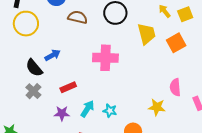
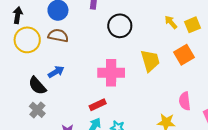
brown semicircle: (78, 17) -> (58, 36), moved
yellow trapezoid: (147, 34) -> (150, 61), moved
red rectangle: (68, 87) -> (98, 105), moved

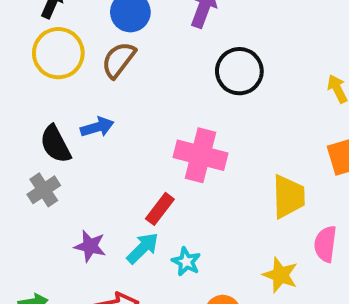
brown semicircle: (58, 36) -> (119, 60), turned -78
yellow trapezoid: (150, 61) -> (288, 197), moved
red rectangle: (98, 105) -> (160, 209), turned -42

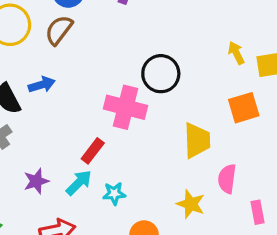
black circle: (239, 71) -> (161, 74), moved
purple star: (90, 246) -> (36, 181), turned -30
cyan star: (186, 262) -> (114, 193), turned -30

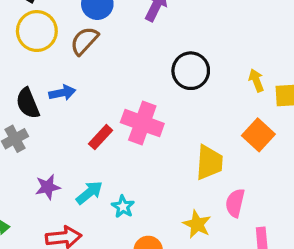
black circle: (161, 74) -> (191, 71), moved
orange square: (244, 108) -> (258, 135), turned -36
red rectangle: (93, 151) -> (101, 137), moved
cyan star: (114, 193) -> (123, 207), turned 30

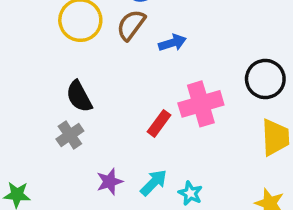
black circle: (191, 71) -> (265, 79), moved
blue arrow: (62, 93) -> (172, 43), moved
pink cross: (142, 123) -> (201, 104), turned -30

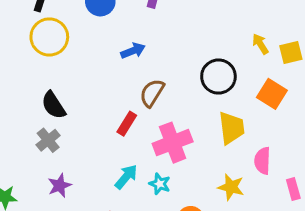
brown semicircle: (131, 25) -> (152, 93), moved
pink cross: (201, 104) -> (173, 143), moved
purple star: (110, 182) -> (60, 186), moved

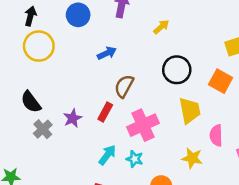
yellow arrow: (260, 44) -> (161, 27), moved, turned 84
black semicircle: (54, 105) -> (31, 102), moved
purple star: (60, 186) -> (73, 118), moved

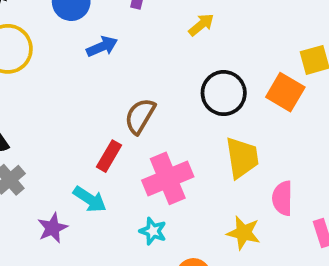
blue arrow: (107, 53) -> (102, 47), moved
orange square: (221, 81) -> (285, 92), moved
purple star: (73, 118) -> (53, 228), moved
cyan arrow: (107, 155) -> (90, 199), moved, turned 85

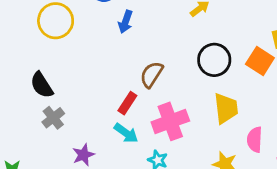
blue arrow: (102, 47) -> (126, 22), turned 130
cyan arrow: (90, 199) -> (126, 133), moved

